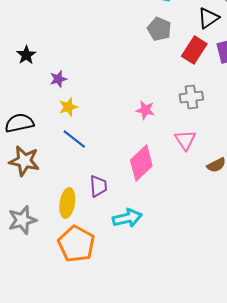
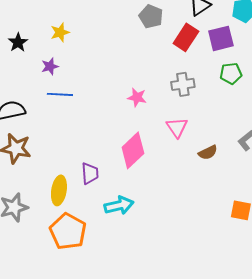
yellow star: (68, 107) -> (60, 32), moved
blue line: (74, 139) -> (60, 94), moved, turned -35

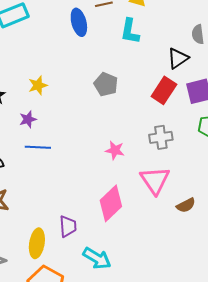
gray pentagon: (151, 16) -> (106, 84), moved
pink triangle: (177, 127) -> (155, 180), size x1.4
cyan arrow: (119, 205) -> (97, 258), turned 44

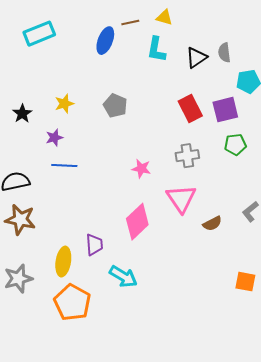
blue ellipse: (79, 22) -> (105, 41), turned 36
black triangle: (178, 58) -> (196, 58), moved
gray pentagon: (106, 84) -> (115, 106), moved
red rectangle: (164, 90) -> (190, 109), turned -60

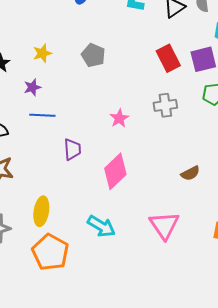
pink star: (141, 169) -> (119, 118), turned 30
pink triangle: (181, 199) -> (164, 225), moved
purple trapezoid: (94, 245) -> (72, 149), moved

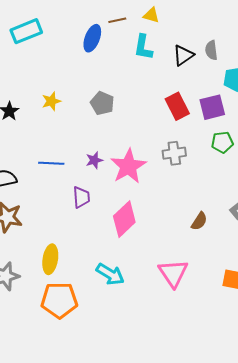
purple star: (32, 87) -> (94, 160), moved
pink star: (119, 118) -> (128, 166), size x1.8
brown semicircle: (190, 173) -> (199, 221), turned -30
orange pentagon: (50, 252) -> (59, 300), turned -30

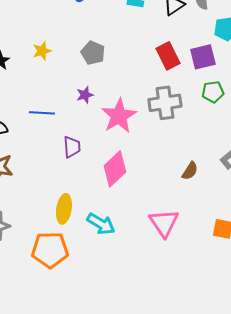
gray cross: (174, 153) -> (165, 103), size x1.4
purple star: (94, 160) -> (85, 95), moved
yellow ellipse: (50, 259) -> (64, 209), moved

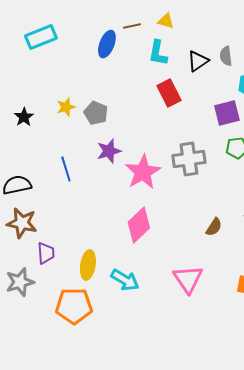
gray pentagon: (93, 53) -> (96, 113), moved
red rectangle: (168, 56) -> (169, 93), moved
purple star: (85, 95) -> (109, 151), size x1.4
blue line: (42, 113) -> (66, 169), turned 70
purple trapezoid: (72, 147) -> (46, 253), moved

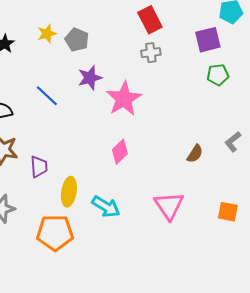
gray cross: (189, 159) -> (151, 53), moved, size x0.6
blue line: (66, 169) -> (47, 96), turned -30
pink diamond: (139, 225) -> (120, 152), size x0.7
purple trapezoid: (46, 253) -> (39, 167), moved

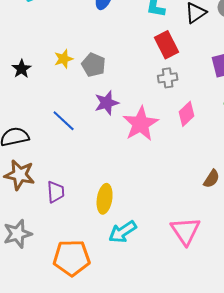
pink diamond: (120, 152) -> (187, 114), moved
yellow ellipse: (69, 192) -> (105, 199), moved
cyan arrow: (106, 207) -> (123, 232), turned 116

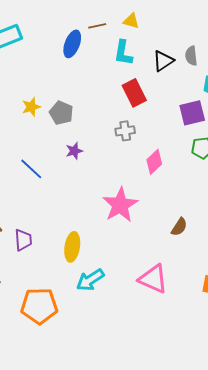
gray cross: (168, 78) -> (125, 131), moved
purple star: (107, 103) -> (74, 151), size x0.7
pink star: (141, 124) -> (120, 205), moved
pink triangle: (186, 231) -> (153, 279), turned -32

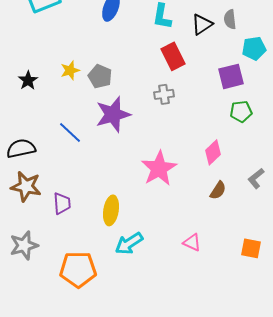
purple star: (74, 151) -> (113, 114), size x2.0
pink diamond: (154, 162) -> (213, 152), moved
pink triangle: (153, 279) -> (192, 242), size x0.6

